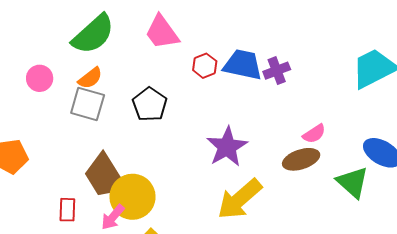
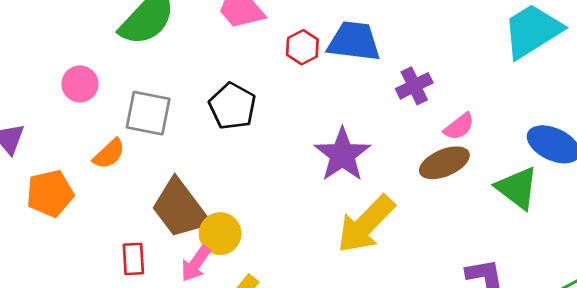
purple cross: (277, 71) -> (414, 86), moved
orange semicircle: (90, 78) -> (109, 154), moved
yellow circle: (133, 197) -> (220, 234), size x0.7

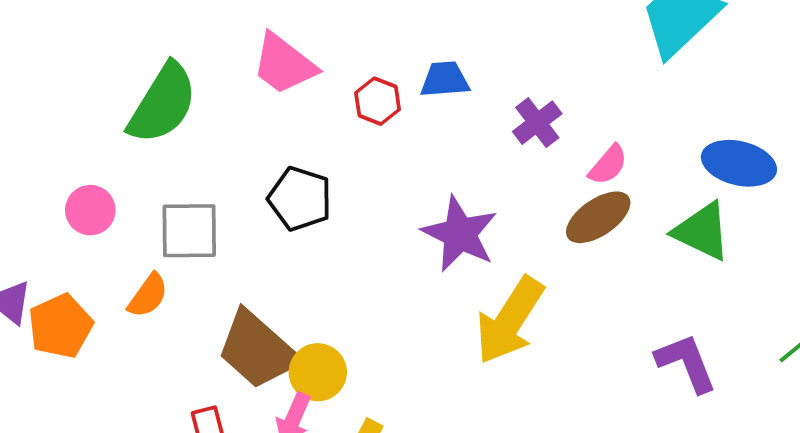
blue trapezoid: (354, 41) -> (445, 79), size x0.7
orange pentagon: (50, 193) -> (60, 326), moved

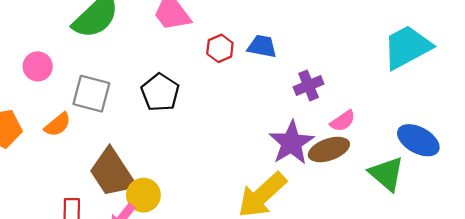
purple star: (460, 234) -> (291, 143), moved

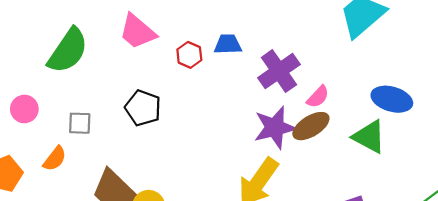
purple cross: (309, 85) -> (279, 71), size x1.5
gray square: (91, 94) -> (80, 123), size x0.7
purple star: (291, 143) -> (275, 128), turned 30

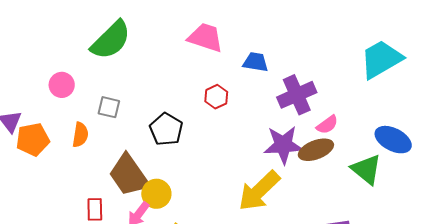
pink trapezoid: (137, 32) -> (205, 37), moved, turned 147
red hexagon: (189, 55) -> (216, 97), moved
black pentagon: (143, 108) -> (166, 129), moved
orange semicircle: (55, 159) -> (80, 135), turned -40

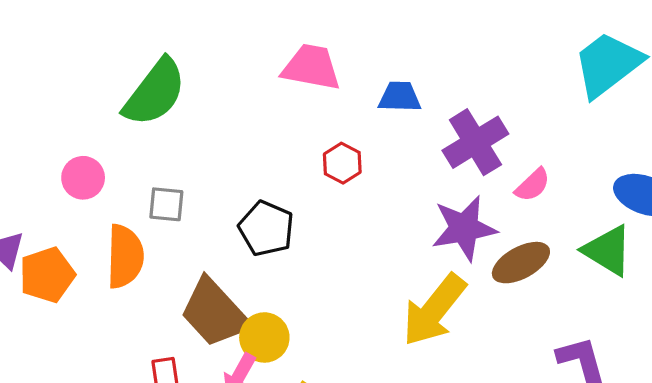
orange semicircle: (80, 135) -> (125, 256), size x1.5
brown ellipse: (316, 150) -> (521, 263), moved

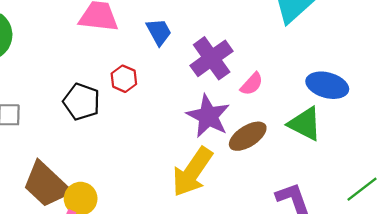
blue trapezoid: (400, 97) -> (159, 32), turned 64
black pentagon: (266, 228) -> (82, 102), moved
purple star: (464, 228) -> (208, 116), turned -30

